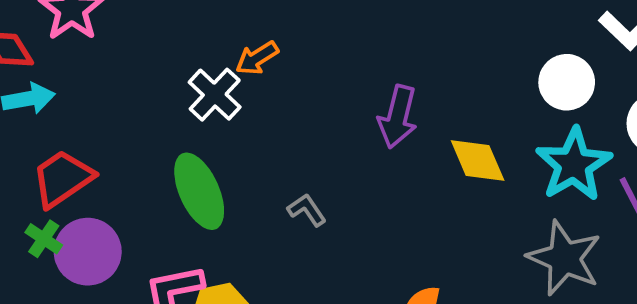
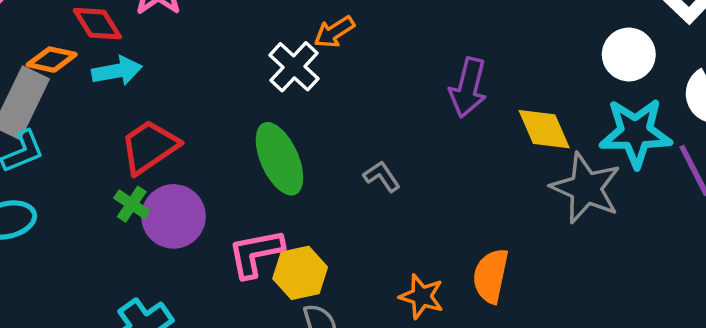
cyan star: (574, 165) -> (636, 133), turned 30
gray star: (564, 258) -> (586, 188), moved

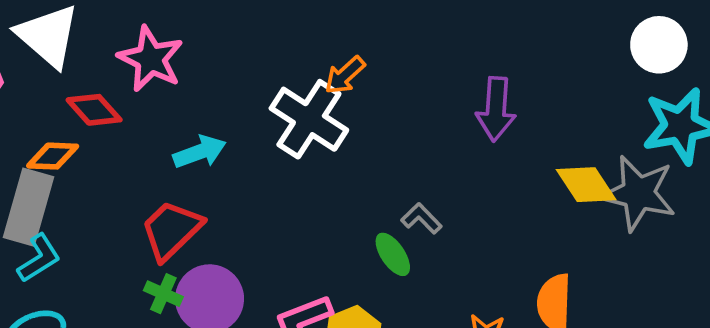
white cross: (294, 67) -> (309, 119), size x1.4
cyan arrow: (117, 71) -> (200, 152), moved
yellow diamond: (544, 129) -> (586, 185), moved
green ellipse: (279, 159) -> (393, 254), moved, size x0.6

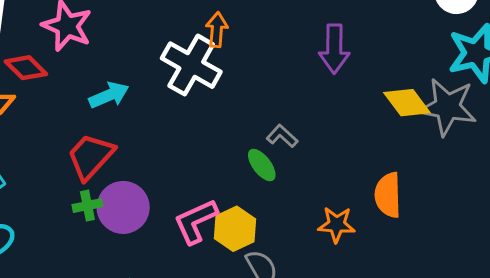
orange arrow: (345, 75) -> (217, 30), turned 140
green cross: (163, 294) -> (87, 206), turned -32

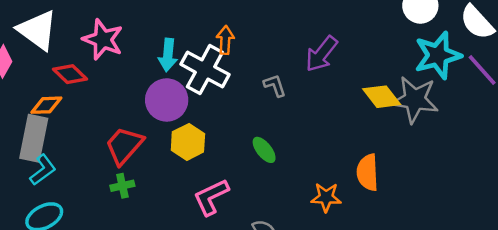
purple arrow: (334, 49) -> (321, 54), turned 39
cyan arrow: (109, 95) -> (168, 55), moved, turned 120
gray L-shape: (282, 136) -> (275, 86), moved, turned 30
purple circle: (123, 207) -> (167, 100), moved
yellow hexagon: (235, 229) -> (188, 142), moved

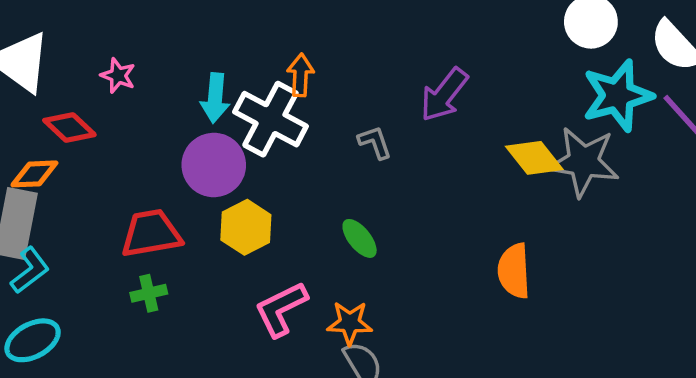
pink star: (103, 39) -> (118, 76), size x0.6
red trapezoid: (124, 146) -> (151, 233), turned 39
orange star: (326, 197) -> (350, 323), moved

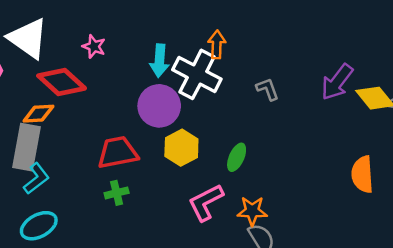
purple arrow: (444, 95) -> (337, 82), moved
red diamond: (69, 127) -> (62, 82), size x1.4
green ellipse: (360, 238) -> (237, 157), moved, turned 64

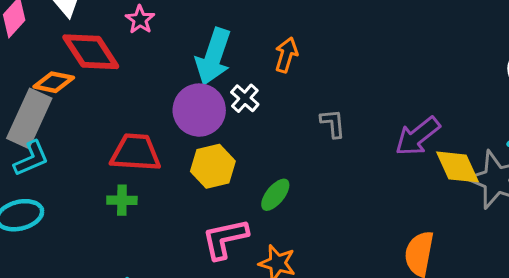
cyan arrow: (159, 61) -> (213, 57), size x1.4
white cross: (197, 74) -> (245, 98), moved, size x0.5

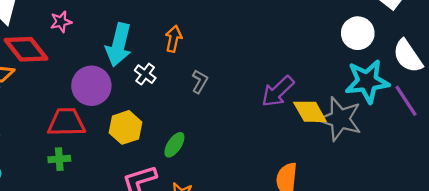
pink star: (140, 20) -> (61, 22), turned 30
purple circle: (199, 110) -> (91, 86), moved
gray L-shape: (333, 123) -> (200, 81), moved, turned 40

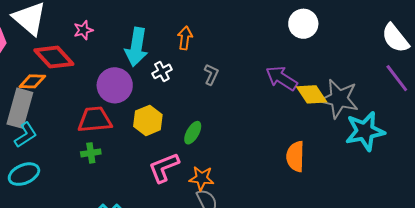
white circle: (358, 33) -> (303, 24), moved
white cross: (145, 74) -> (162, 71), turned 30
cyan star: (367, 81) -> (365, 131), moved
purple arrow: (278, 91) -> (282, 78), turned 80

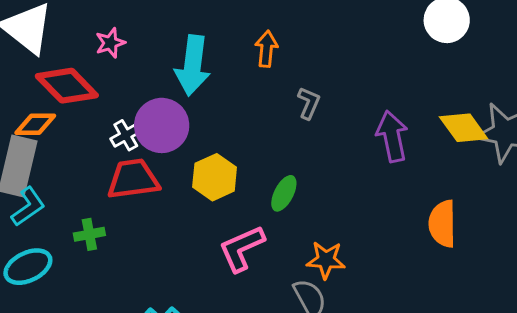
white cross: (162, 71) -> (126, 135), moved
purple arrow: (282, 78) -> (392, 136), moved, turned 48
green cross: (91, 153) -> (89, 234), moved
orange star: (202, 178) -> (326, 260), moved

